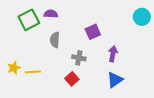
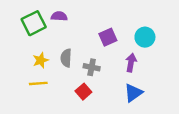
cyan circle: (142, 17) -> (145, 37), moved
gray semicircle: (55, 40) -> (66, 58), moved
yellow star: (14, 68) -> (41, 60), moved

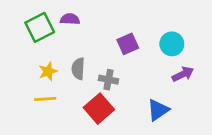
purple arrow: (131, 63) -> (183, 74), moved, turned 54
red square: (83, 92) -> (99, 109), size x1.5

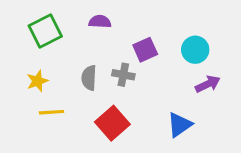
purple semicircle: (70, 19) -> (100, 22), moved
yellow star: (48, 71) -> (37, 81), moved
gray cross: (108, 80) -> (123, 75), moved

